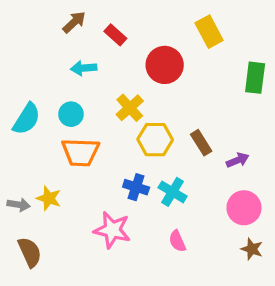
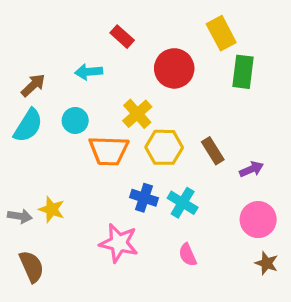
brown arrow: (74, 22) -> (33, 85), moved
green rectangle: (255, 78) -> (243, 72), moved
orange trapezoid: (81, 152) -> (109, 151), moved

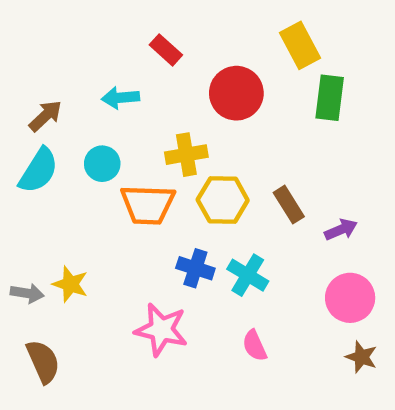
yellow cross: (137, 114) -> (186, 155), turned 32

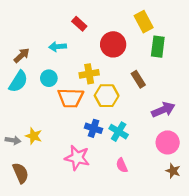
brown rectangle: (289, 205) -> (138, 79), moved
purple arrow: (341, 230) -> (163, 110), size x1.5

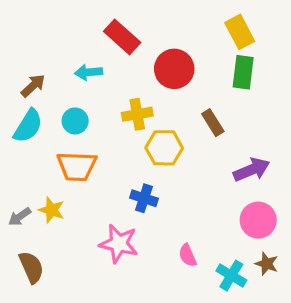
yellow rectangle: (144, 22) -> (240, 32), moved
red rectangle: (79, 24) -> (122, 37), size x1.5
orange trapezoid: (71, 98) -> (77, 166), moved
cyan cross: (119, 132) -> (231, 276), moved
gray arrow: (13, 140) -> (20, 217), turned 136

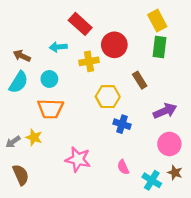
brown arrow: (33, 86) -> (22, 56), turned -112
yellow cross: (137, 114) -> (89, 61), moved
blue cross: (144, 198) -> (122, 124), moved

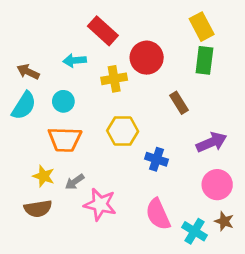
yellow hexagon: (108, 97) -> (123, 131), moved
gray arrow: (13, 142) -> (75, 182), moved
pink semicircle: (123, 167) -> (158, 214), size x1.6
brown semicircle: (21, 175) -> (38, 209), moved, turned 105

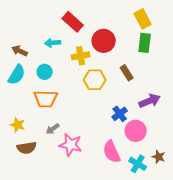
yellow hexagon: (123, 131) -> (95, 80), moved
blue cross: (156, 159) -> (120, 114), moved, turned 35
yellow star: (44, 176) -> (18, 125), moved
pink circle: (217, 185) -> (136, 131), moved

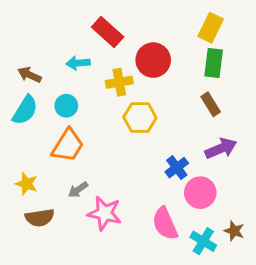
yellow rectangle: (143, 19) -> (211, 28), turned 54
brown rectangle: (127, 73) -> (211, 104), moved
orange trapezoid: (46, 99) -> (68, 145), turned -60

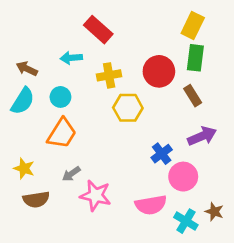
red circle: (153, 60) -> (159, 71), moved
pink semicircle: (165, 224) -> (151, 205), turned -76

